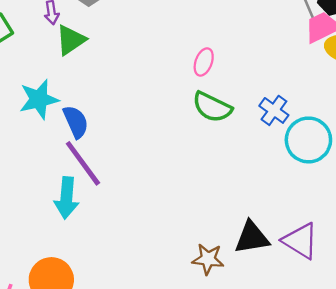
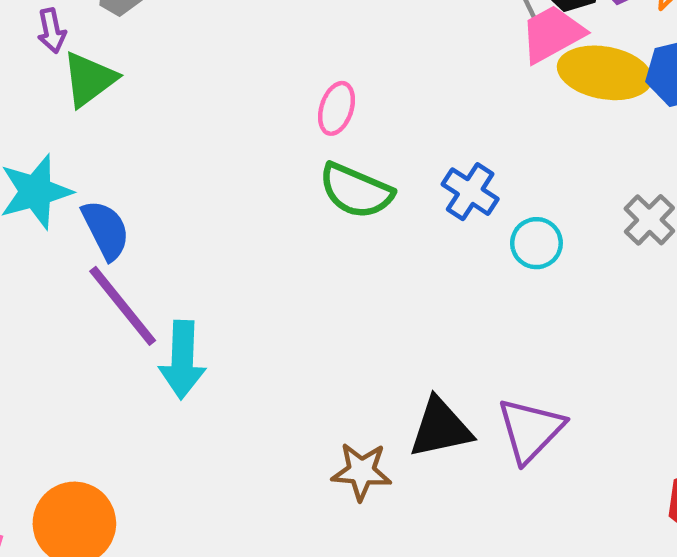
cyan circle: (308, 140) -> (536, 243), size x0.6
cyan arrow: (66, 198) -> (182, 360), moved
purple triangle: (300, 241) -> (531, 430), turned 45

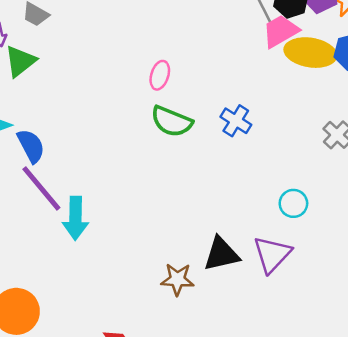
cyan circle: (536, 243) -> (293, 203), moved

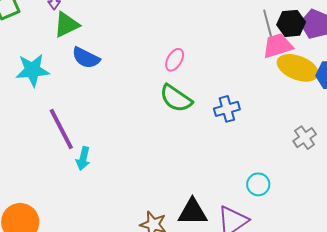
blue cross: (236, 121) -> (227, 109), turned 30
blue semicircle: (31, 146) -> (86, 58), moved, turned 132
cyan arrow: (76, 218) -> (83, 158), size x0.7

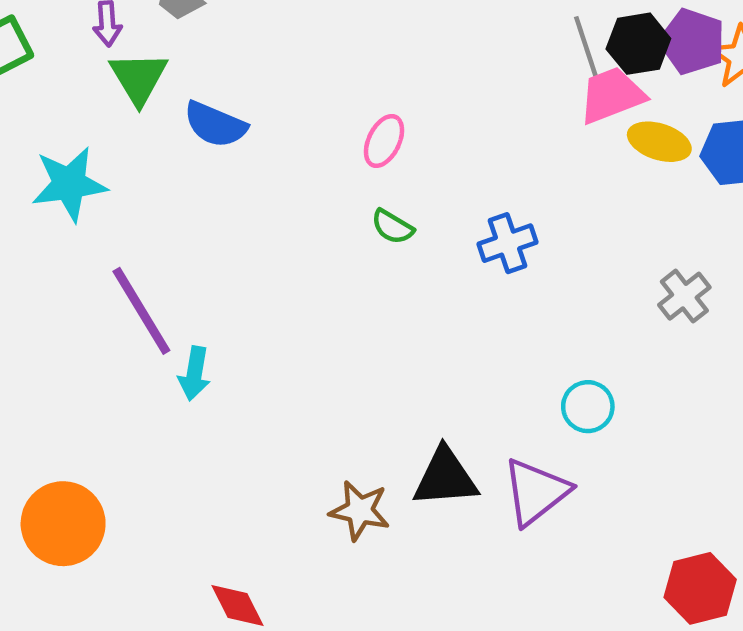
green triangle: (67, 25) -> (139, 78), turned -32
blue semicircle: (86, 58) -> (215, 125), moved
yellow ellipse: (298, 68) -> (659, 142), size x0.7
green semicircle: (176, 98) -> (392, 227), size x0.6

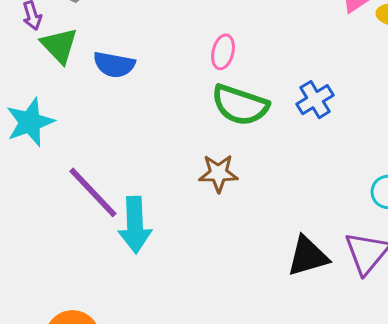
green semicircle: (392, 227) -> (240, 105), size x2.0
cyan arrow: (194, 374) -> (135, 225), size x1.6
brown star: (360, 511) -> (218, 173), moved

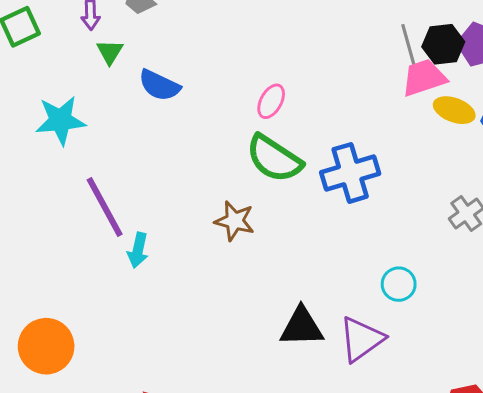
green triangle: (59, 46) -> (110, 52), size x0.7
blue cross: (315, 100) -> (350, 173), size x1.5
cyan arrow: (135, 225) -> (138, 250), size x0.6

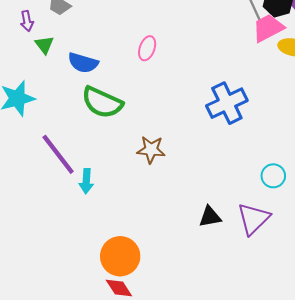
pink ellipse: (271, 101) -> (147, 48), moved
green semicircle: (274, 159) -> (102, 102), moved
black triangle: (302, 327) -> (210, 217), size x0.7
orange circle: (46, 346) -> (120, 256), moved

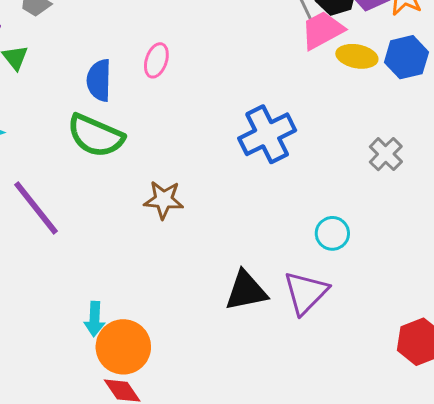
blue semicircle: (83, 63) -> (99, 80), moved, turned 76
cyan arrow: (86, 181) -> (94, 319), moved
black triangle: (210, 217) -> (246, 291), size x1.4

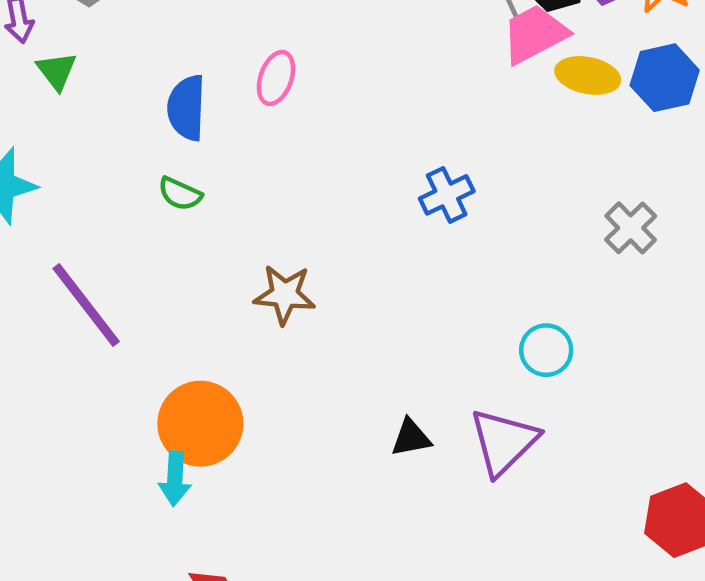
blue cross: (267, 134) -> (447, 195), size x0.6
green semicircle: (96, 136) -> (180, 194), size x0.5
black triangle: (246, 291) -> (411, 438), size x0.6
orange circle: (123, 347) -> (200, 424), moved

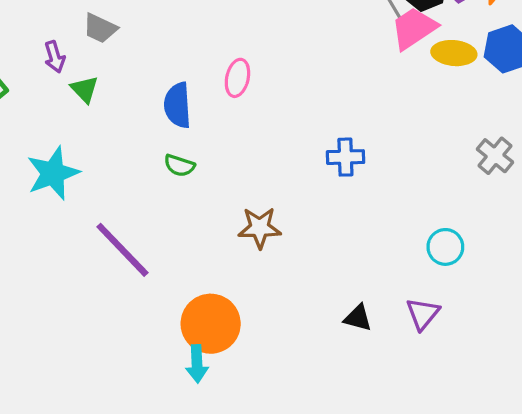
blue cross: (447, 195) -> (345, 157), moved, turned 30
black triangle: (411, 438) -> (358, 318), turned 32
purple triangle: (504, 442) -> (423, 314), size x0.7

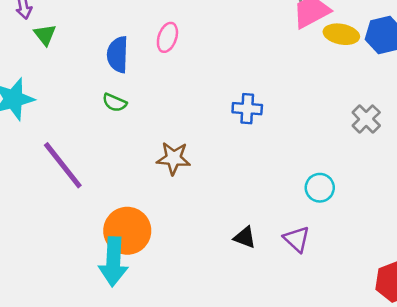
purple triangle: (423, 314) -> (297, 239), turned -32
cyan arrow: (197, 364) -> (113, 262), size x1.6

